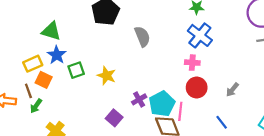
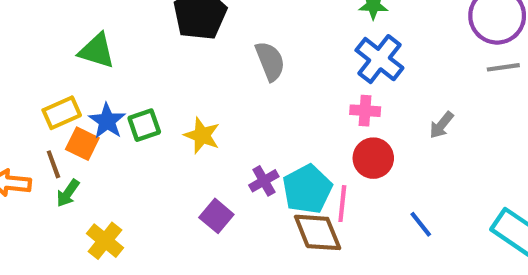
blue star: (57, 55) -> (107, 121), moved
gray arrow: (232, 90) -> (441, 125), moved

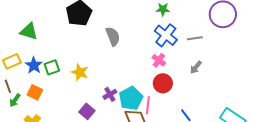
gray line: (503, 67) -> (195, 38), moved
pink cross: (365, 111) -> (159, 60), turned 32
orange square: (82, 144) -> (35, 92), moved

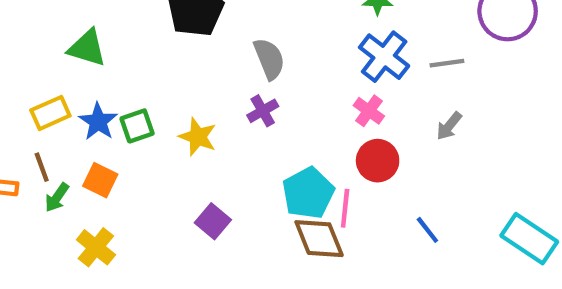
purple cross: (110, 94) -> (263, 111), moved

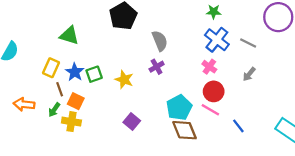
gray line: (447, 63) -> (248, 43), turned 35
yellow rectangle: (50, 113) -> (51, 68), turned -42
brown line: (42, 167) -> (60, 89), moved
pink line: (345, 208) -> (210, 110), moved, turned -66
yellow cross: (96, 247) -> (71, 122), moved, turned -30

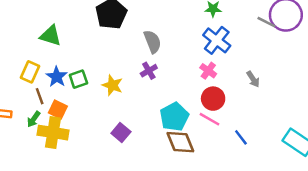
gray line: (248, 43) -> (266, 22), moved
gray arrow: (249, 74) -> (253, 79), turned -72
yellow cross: (71, 122) -> (53, 133), size x1.4

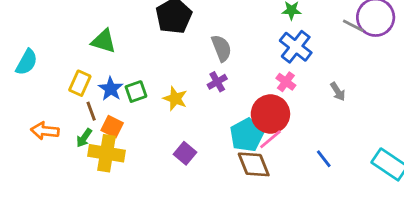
red circle: (213, 99) -> (270, 114), moved, size x1.4
pink line: (209, 119) -> (270, 139), moved, turned -70

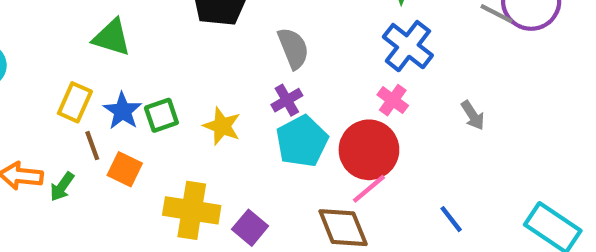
cyan pentagon: (247, 135) -> (302, 141), moved
green arrow: (84, 138) -> (62, 187), moved
yellow cross: (107, 153) -> (192, 210), moved
purple square: (185, 153) -> (250, 228), moved

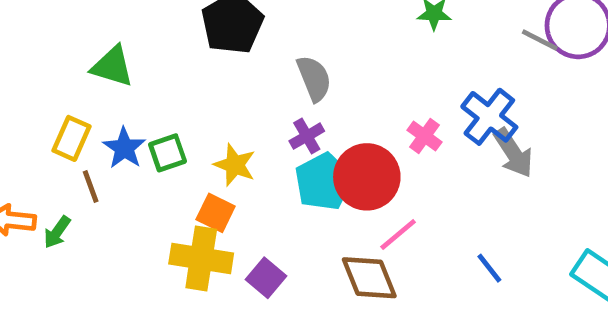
blue cross: (408, 46) -> (489, 117), moved
gray arrow: (473, 115) -> (513, 153), size x1.5
red circle: (369, 150) -> (367, 177), moved
orange square: (125, 169) -> (216, 213), moved

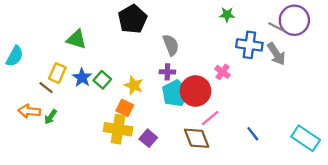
blue cross: (489, 117) -> (249, 45), moved, turned -30
purple cross: (307, 136) -> (167, 72), turned 32
green square: (168, 153) -> (102, 80), turned -30
gray arrow: (513, 153) -> (276, 54), moved
brown line: (91, 186) -> (46, 88), moved, turned -32

